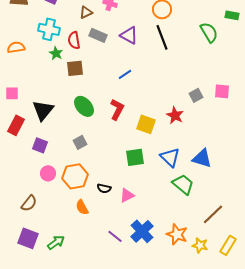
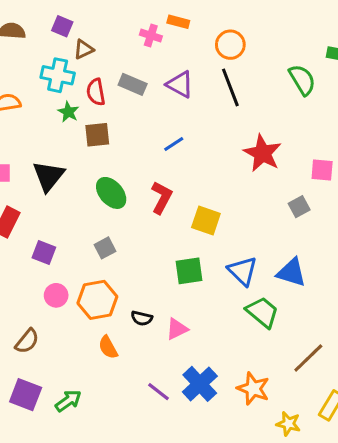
brown triangle: (86, 12) -> (84, 49), moved
gray square: (196, 95) -> (299, 207), moved
black triangle: (43, 110) -> (48, 176), moved
red star: (175, 115) -> (262, 153), moved, size x1.4
yellow star: (200, 245) -> (288, 424), moved

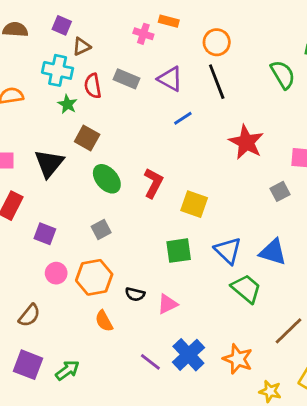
brown square: (97, 135) -> (87, 138), moved, turned 35
blue line: (174, 144) -> (183, 118), moved

